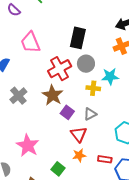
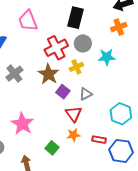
yellow cross: (93, 88) -> (76, 67), moved, turned -32

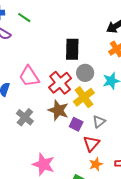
pink trapezoid: (28, 21) -> (29, 76), moved
yellow cross: (76, 67) -> (84, 97), size x1.5
red triangle: (74, 114) -> (91, 144), turned 30

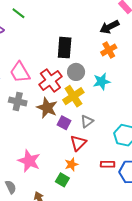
gray cross: (25, 117) -> (18, 101), moved, turned -30
orange star: (96, 164) -> (71, 164), moved

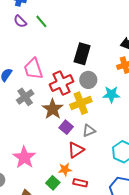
green line: (18, 13) -> (41, 21), moved
gray cross: (18, 101) -> (25, 97), turned 30
red rectangle: (108, 164) -> (80, 183), moved

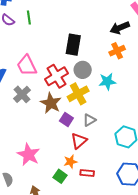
green line: (41, 21) -> (29, 18), turned 40

